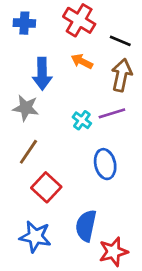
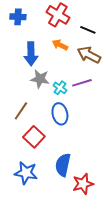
brown arrow: (122, 75) -> (89, 55), turned -75
gray star: (26, 108) -> (40, 79), moved
blue ellipse: (105, 164) -> (60, 114), moved

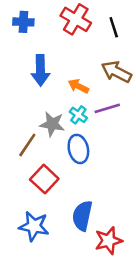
black line: (88, 30) -> (114, 27), moved, turned 49
orange arrow: (60, 45) -> (78, 86), moved
gray star: (40, 79) -> (52, 124), moved

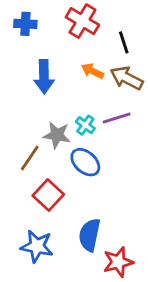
black line: (114, 27) -> (124, 42), moved
orange arrow: (78, 86) -> (92, 71), moved
blue ellipse: (78, 149) -> (85, 162), turned -36

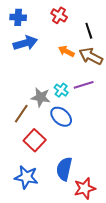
red cross: (82, 21) -> (59, 15), size x0.7
blue arrow: (44, 77) -> (25, 43), moved, turned -105

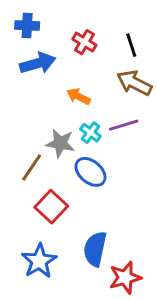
red cross: (59, 15) -> (84, 42), moved
orange arrow: (66, 51) -> (78, 96), moved
blue star: (26, 177) -> (39, 261), turned 30

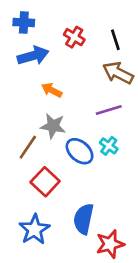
orange arrow: (78, 96) -> (52, 90), moved
cyan cross: (90, 133) -> (109, 146), moved

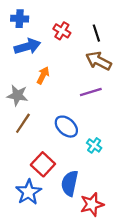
orange arrow: (52, 90) -> (43, 75), turned 90
gray star: (53, 126) -> (17, 95), moved
cyan cross: (109, 146) -> (94, 145), moved
red square: (45, 182) -> (43, 164), moved

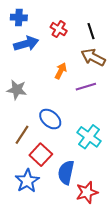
orange arrow: (43, 75) -> (61, 71), moved
brown line: (23, 123) -> (22, 135), moved
blue ellipse: (66, 127) -> (50, 119), moved
cyan cross: (94, 145) -> (89, 137), size x1.6

